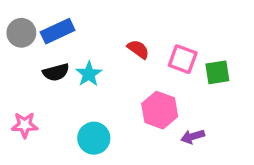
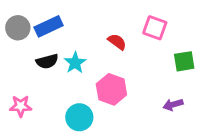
pink square: (183, 59) -> (155, 28), moved
pink hexagon: (160, 110) -> (111, 89), moved
purple arrow: (193, 137) -> (173, 105), moved

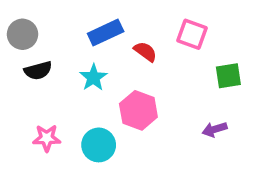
blue rectangle: (49, 26) -> (106, 33), moved
black semicircle: (47, 61) -> (38, 71), moved
pink star: (21, 106) -> (47, 138), moved

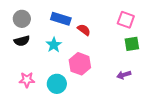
blue rectangle: (106, 33) -> (61, 19), turned 42
gray circle: (22, 34) -> (22, 19), moved
pink square: (192, 34) -> (126, 20), moved

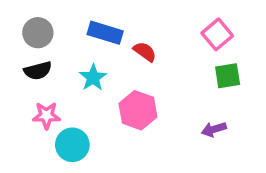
pink square: (126, 20) -> (217, 34), turned 30
pink star: (27, 80) -> (46, 115), moved
cyan circle: (57, 84) -> (72, 145), moved

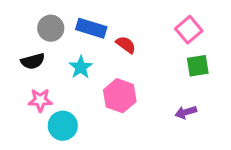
gray circle: (38, 33) -> (51, 28), moved

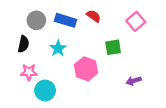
red semicircle: (126, 45) -> (94, 16), moved
black semicircle: (33, 61) -> (23, 44), turned -63
green square: (198, 66) -> (113, 47), moved

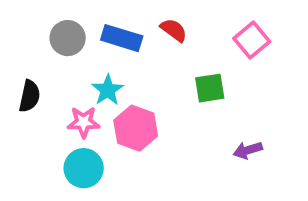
black semicircle: (23, 44) -> (30, 96), moved
pink hexagon: (86, 69) -> (136, 128), moved
pink star: (29, 72) -> (84, 122), moved

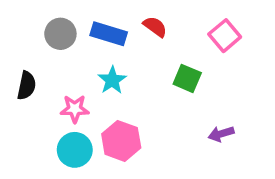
green square: (210, 88) -> (187, 78), turned 32
cyan star: (108, 90) -> (112, 80), moved
pink hexagon: (136, 128) -> (121, 141), moved

